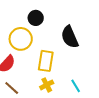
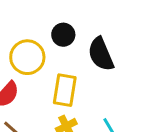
black circle: (36, 18) -> (63, 35), moved

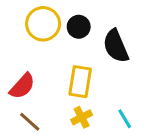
yellow circle: (27, 57) -> (43, 24), moved

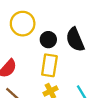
black circle: (79, 27) -> (48, 40), moved

